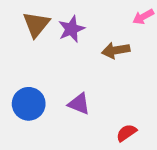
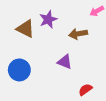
brown triangle: (36, 24) -> (26, 29), moved, turned -42
purple triangle: (79, 104) -> (65, 62), moved

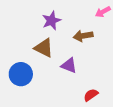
brown triangle: (26, 29) -> (44, 48), moved

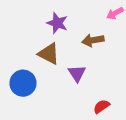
purple star: (51, 21) -> (57, 23), turned -30
purple triangle: (69, 65) -> (77, 73), turned 35

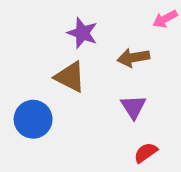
purple triangle: (77, 73) -> (133, 107), moved

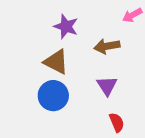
blue circle: (33, 119) -> (53, 96), moved
red semicircle: (146, 153) -> (117, 122), turned 102

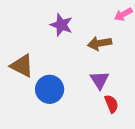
brown triangle: (56, 62) -> (22, 66), moved
red semicircle: (117, 122) -> (111, 104), moved

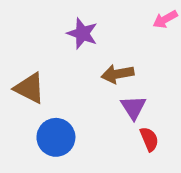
brown arrow: (100, 43) -> (118, 74), moved
blue circle: (50, 89) -> (56, 137), moved

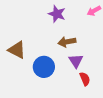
purple star: (82, 33) -> (57, 14), moved
blue circle: (56, 137) -> (44, 67), moved

